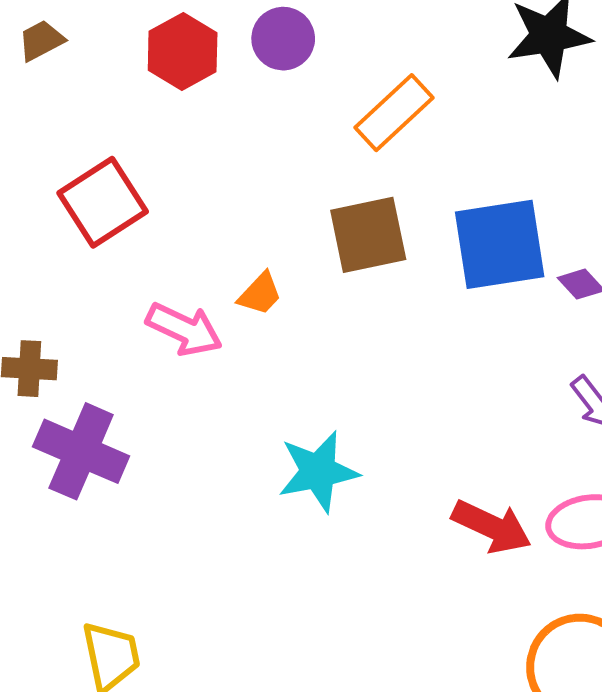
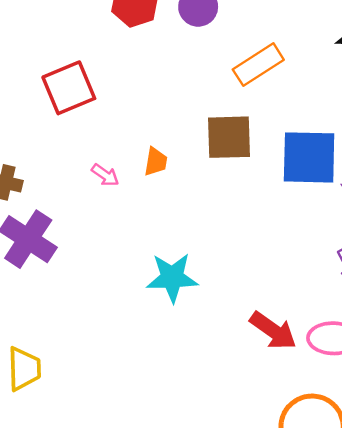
orange trapezoid: (260, 294) -> (156, 162), turned -44
pink arrow: (184, 329) -> (105, 175), size x0.6

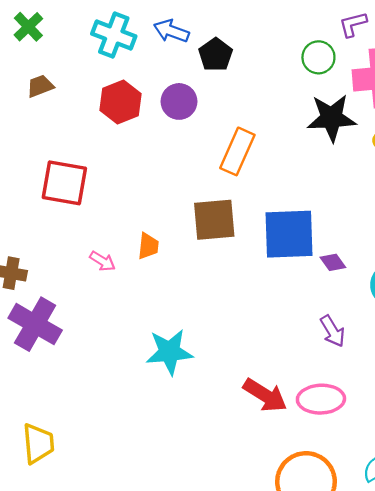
orange rectangle: (258, 65) -> (237, 151), turned -30
red square: (69, 88) -> (64, 183), turned 36

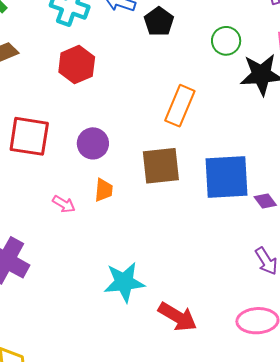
green circle: (318, 57) -> (226, 41), moved
purple circle: (179, 101) -> (93, 143), moved
red arrow: (265, 395) -> (178, 317), moved

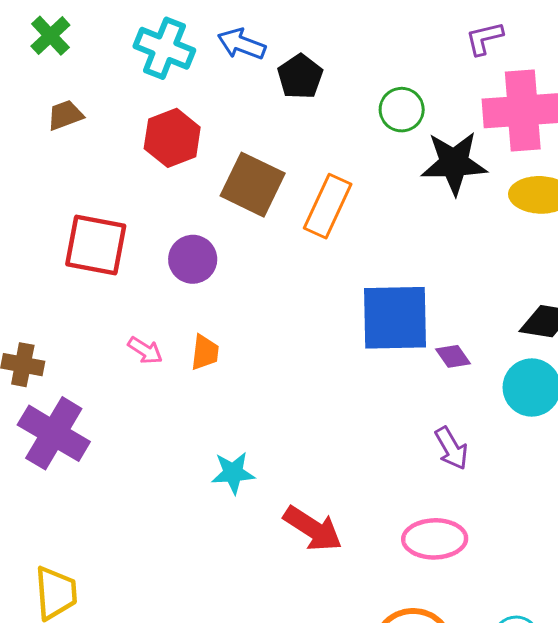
brown square: (161, 166) -> (253, 185), moved, turned 30
orange trapezoid: (104, 190) -> (205, 352), moved
cyan star: (124, 282) -> (233, 473), size x0.7

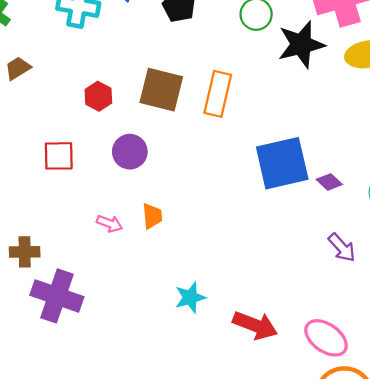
red hexagon: (172, 138) -> (98, 96), moved, size x0.7
red square: (96, 245) -> (59, 156), size x0.7
pink ellipse: (435, 539) -> (326, 338), moved, turned 48

